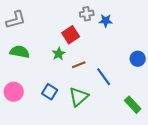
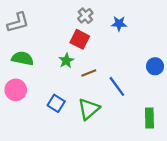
gray cross: (87, 14) -> (85, 16), moved, turned -32
red square: (71, 35) -> (80, 39), turned -30
pink circle: (14, 92) -> (16, 90), moved
green rectangle: (133, 105) -> (149, 118), turned 42

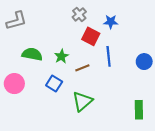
red square: (80, 39) -> (91, 36), moved
green semicircle: (22, 58) -> (32, 54), moved
blue line: (117, 86) -> (109, 56), moved, turned 30
blue square: (56, 103) -> (54, 84), moved

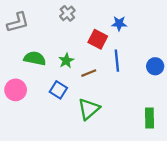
gray cross: (79, 14) -> (67, 13), moved

